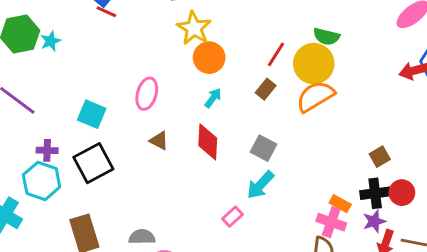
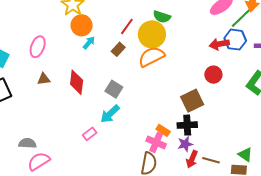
cyan arrow: (213, 98) -> (89, 43), moved
brown triangle: (159, 141) -> (44, 79), turned -40
brown square: (380, 157) -> (192, 101), size x1.6
red circle: (402, 193) -> (213, 75), moved

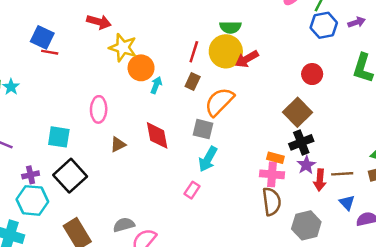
red arrow: (219, 44) -> (247, 59), moved
orange semicircle: (151, 57) -> (219, 102), moved

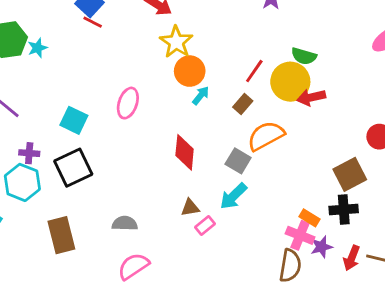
brown triangle: (118, 144) -> (190, 208), moved
purple star: (306, 165) -> (321, 247), moved
gray semicircle: (124, 225) -> (125, 223), moved

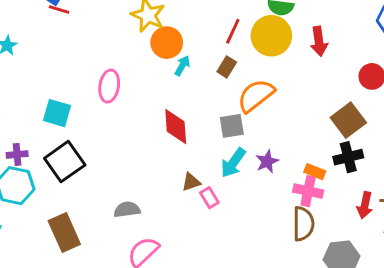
red arrow: (311, 97) -> (319, 41), moved, turned -76
gray square: (238, 161) -> (232, 126), turned -30
pink rectangle: (205, 225) -> (209, 198), turned -72
purple star: (321, 247) -> (267, 162), moved

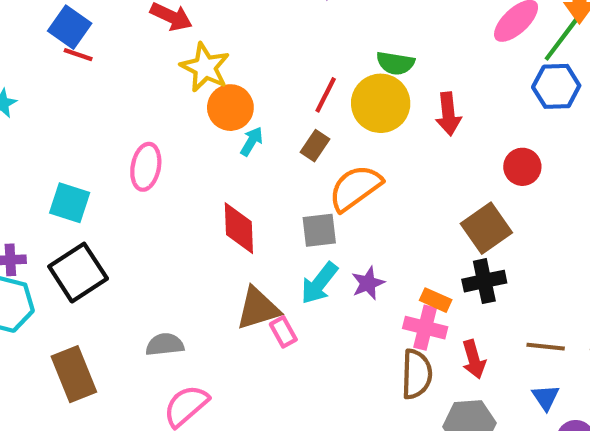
brown triangle: (191, 182) -> (258, 309), size x1.6
red arrow: (365, 205) -> (474, 359), moved, turned -30

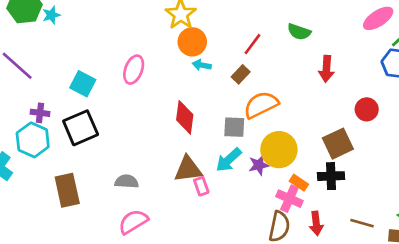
yellow circle: (381, 103) -> (279, 150), moved
cyan arrow: (252, 141) -> (202, 65), turned -120

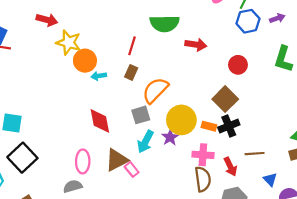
green semicircle: (299, 32) -> (165, 24), size x1.5
red arrow: (326, 69) -> (196, 45), turned -66
pink ellipse: (134, 70) -> (83, 161), moved
orange rectangle: (299, 183) -> (209, 126), moved
brown line: (362, 223) -> (255, 154), moved

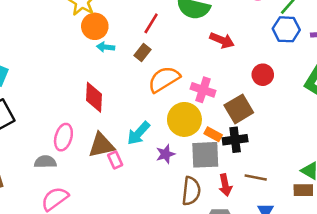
gray square: (141, 115) -> (205, 155), moved, size x1.4
purple star: (170, 137) -> (165, 154), moved
pink cross: (203, 155) -> (203, 90), moved

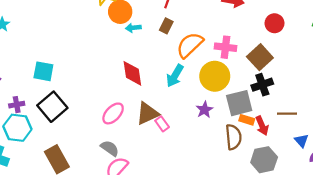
cyan arrow: (138, 133) -> (175, 76), moved
orange rectangle: (213, 134) -> (247, 120), moved
pink ellipse: (63, 137) -> (113, 113), turned 40
gray semicircle: (45, 162) -> (110, 148), moved, turned 48

